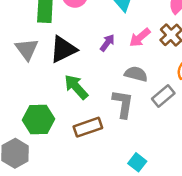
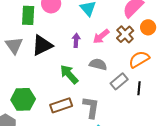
purple arrow: (107, 43) -> (76, 40), turned -32
green arrow: (76, 87) -> (69, 74), moved
gray L-shape: (123, 104) -> (91, 107), moved

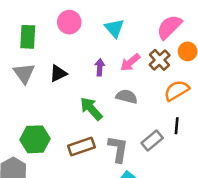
green rectangle: (28, 15) -> (28, 37), moved
black triangle: (42, 45) -> (58, 73), size x0.7
gray rectangle: (119, 81) -> (152, 140), moved

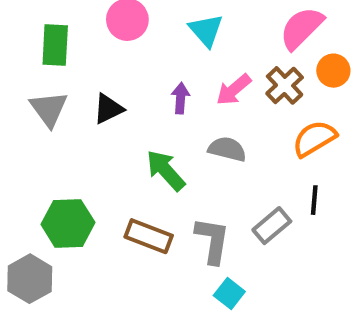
brown rectangle: (81, 147) -> (149, 236), turned 40

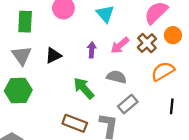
black line: (314, 200) -> (172, 106), moved
green hexagon: (68, 223) -> (18, 90), moved
gray rectangle: (272, 226) -> (128, 104), moved

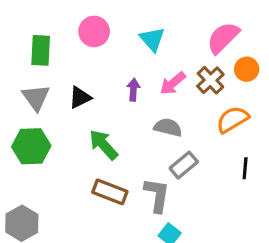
green arrow: (84, 88) -> (104, 145), moved

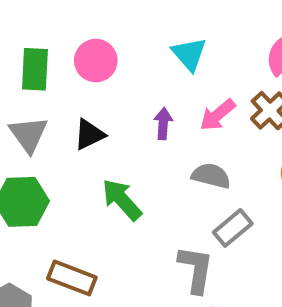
pink circle: (94, 31) -> (96, 61), moved
brown rectangle: (110, 192) -> (72, 278), moved

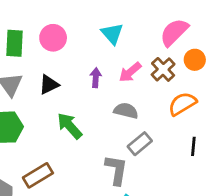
brown rectangle: (72, 278) -> (38, 175), turned -52

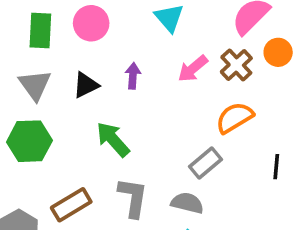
purple arrow: (96, 78) -> (133, 76), moved
orange semicircle: (182, 104) -> (234, 118), moved
gray semicircle: (126, 111) -> (187, 203), moved
gray L-shape: (116, 170) -> (133, 197), moved

